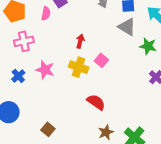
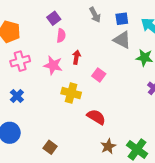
pink semicircle: (46, 13) -> (61, 36), moved
yellow cross: (79, 67) -> (71, 93), moved
pink star: (45, 70) -> (53, 65), moved

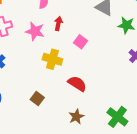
brown star: (108, 146) -> (76, 117), moved
brown square: (50, 147) -> (37, 98), moved

